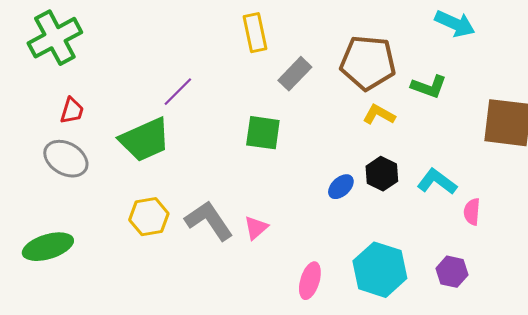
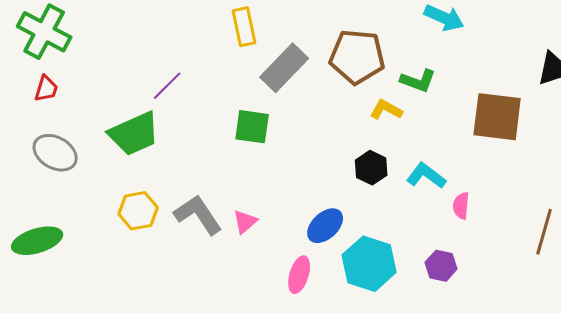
green cross: (55, 38) -> (44, 32), turned -34
gray rectangle: (295, 74) -> (284, 68), size x1.4
red trapezoid: (72, 111) -> (46, 89), moved
yellow L-shape: (379, 115) -> (386, 110), moved
blue ellipse: (341, 187) -> (325, 226), moved, size x1.4

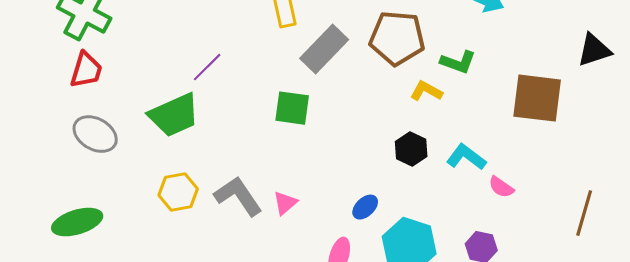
red trapezoid: (46, 89) -> (86, 70), size x1.4
pink semicircle: (461, 206) -> (501, 187), turned -60
blue ellipse: (325, 226) -> (365, 207), size x0.7

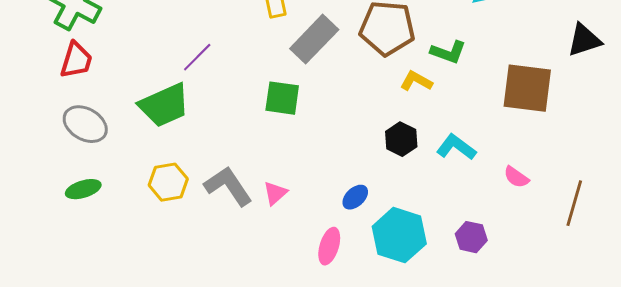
pink semicircle: (501, 187) -> (516, 177), moved
green ellipse: (77, 222) -> (83, 189), moved, size x0.7

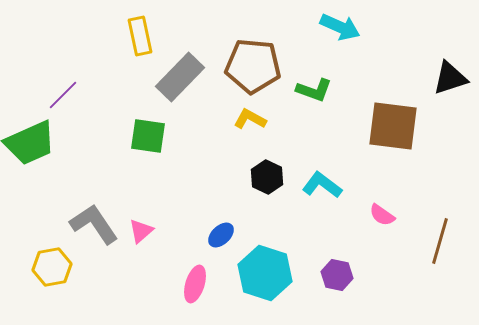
yellow L-shape: (416, 81) -> (250, 119), moved
yellow hexagon: (168, 182) -> (52, 267), moved

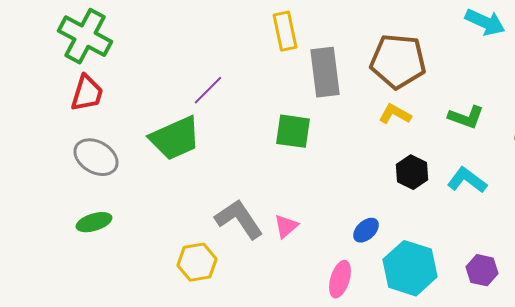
gray rectangle: (180, 77) -> (325, 72), turned -51
green L-shape: (314, 90) -> (466, 117), moved

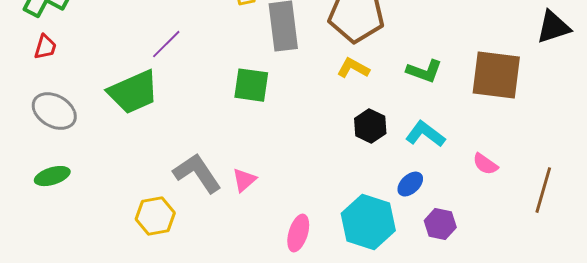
red trapezoid: (87, 93) -> (45, 47), size x0.7
blue ellipse: (366, 230) -> (410, 184), moved

